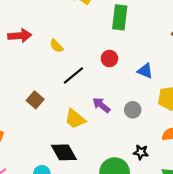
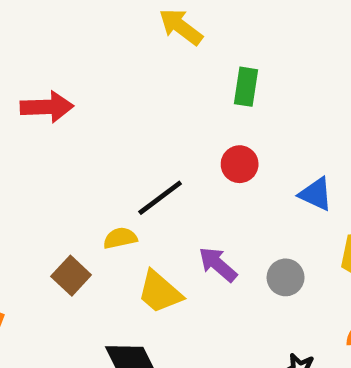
green rectangle: (120, 17) -> (246, 87), moved, size x0.7
yellow semicircle: (56, 46) -> (120, 238), moved, turned 120
brown square: (35, 100) -> (71, 276), moved

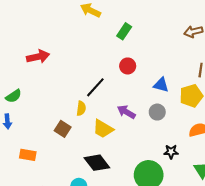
green rectangle: (246, 87) -> (124, 31), turned 35
blue triangle: (316, 194) -> (161, 85), moved
yellow semicircle: (120, 238) -> (81, 108), turned 120

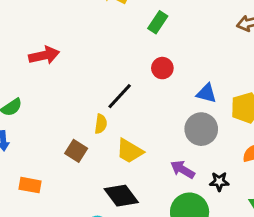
purple arrow: (126, 112) -> (183, 169), moved
gray circle: (157, 112) -> (201, 129), size x1.5

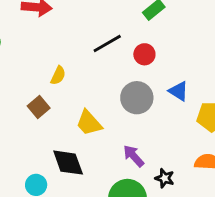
black line: (120, 96) -> (107, 44), moved
yellow semicircle: (101, 124) -> (58, 75), moved
gray circle: (201, 129) -> (137, 98), moved

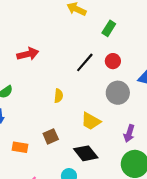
brown square: (39, 107) -> (51, 136), moved, turned 35
purple arrow: (134, 156) -> (129, 133), turned -102

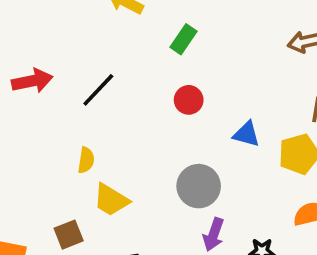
black line: (85, 62) -> (98, 90), moved
gray circle: (118, 93) -> (199, 186), moved
yellow trapezoid: (91, 121) -> (111, 200), moved

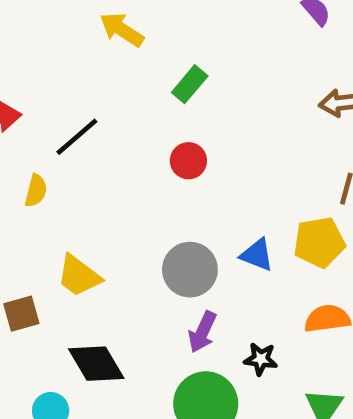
blue triangle: (246, 134) -> (257, 255), moved
yellow semicircle: (86, 160) -> (36, 191), moved

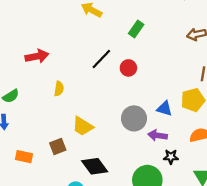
green rectangle: (190, 84) -> (136, 29), moved
black line: (77, 137) -> (101, 59), moved
purple arrow: (202, 332) -> (158, 135), moved, turned 78

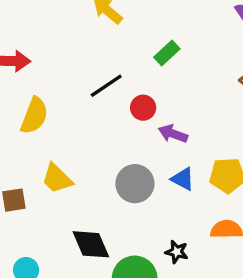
yellow semicircle: (59, 89) -> (34, 116), size x1.6
purple arrow: (158, 135) -> (173, 134), moved
black diamond: (95, 166) -> (91, 244), moved

